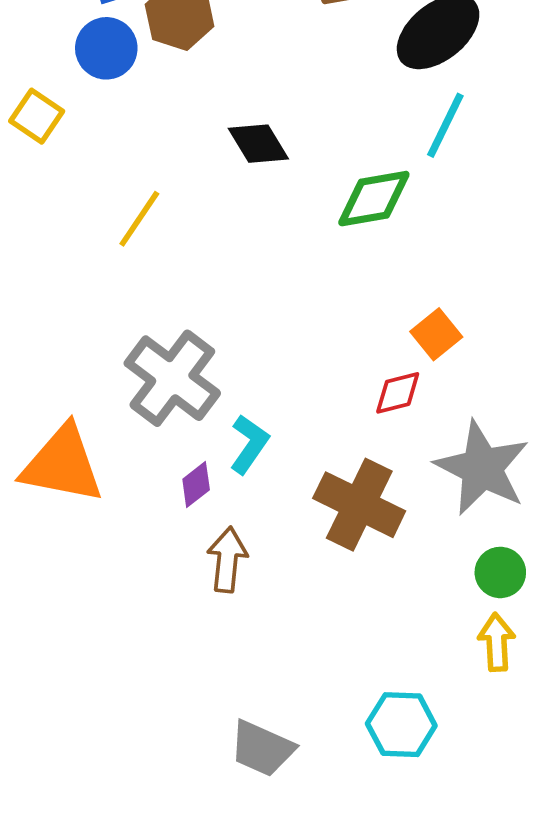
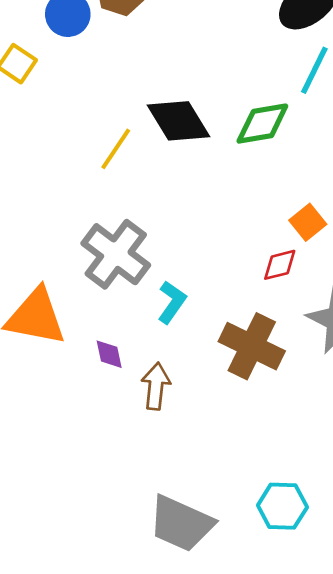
black diamond: (258, 144) -> (178, 121), moved, size x1.4
yellow line: (139, 219) -> (116, 149), moved
purple diamond: (196, 485) -> (109, 354), moved, turned -64
gray trapezoid: (262, 748) -> (181, 523), size x1.4

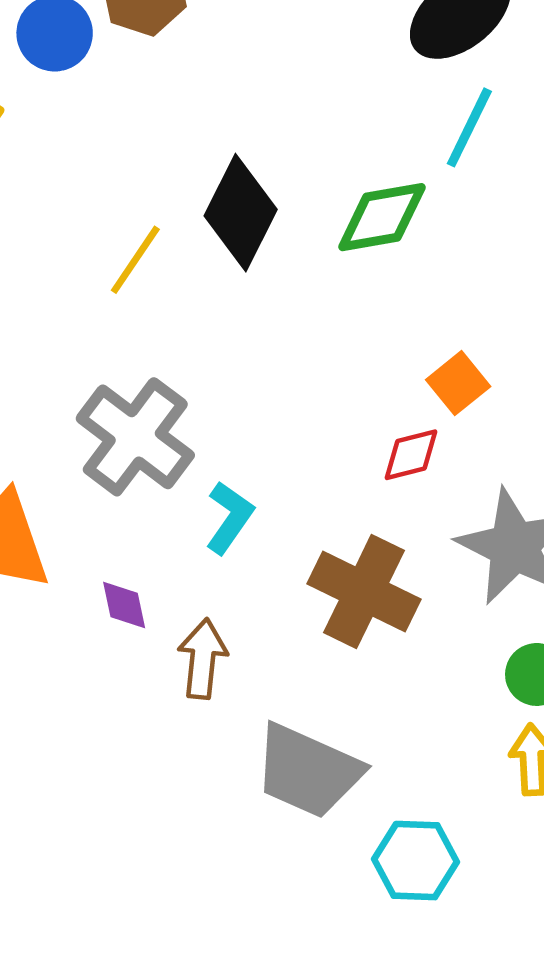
black diamond: (178, 121) -> (241, 213), turned 58
gray trapezoid: (181, 523) -> (308, 771), moved

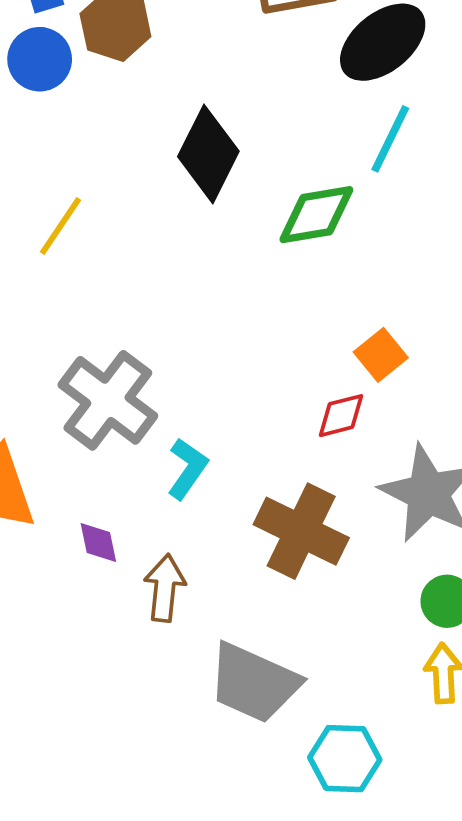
black diamond: (241, 213) -> (208, 154), moved
yellow line: (135, 260) -> (60, 226), moved

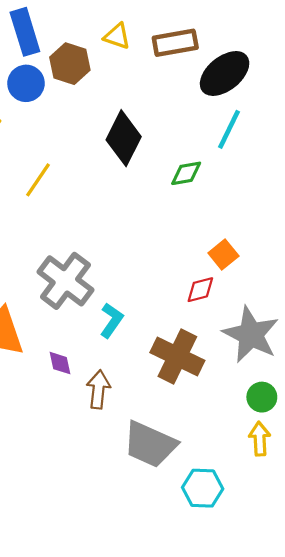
green diamond: (316, 215) -> (186, 173), size x0.7

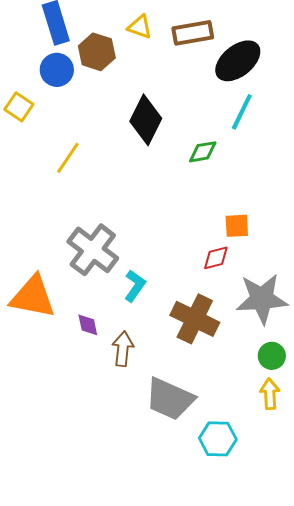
orange square: (223, 254) -> (237, 226), turned 36
gray star: (251, 335) -> (262, 299), turned -30

